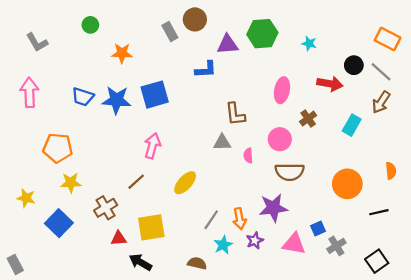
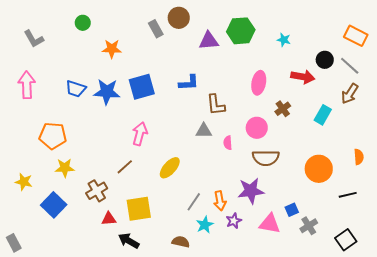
blue L-shape: (206, 70) -> (189, 83), moved

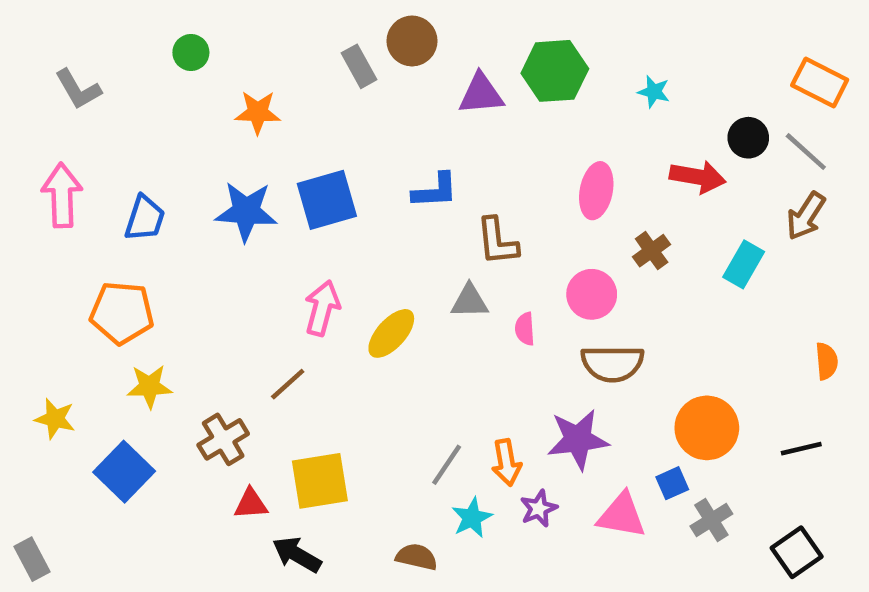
blue trapezoid: (76, 89) -> (145, 218), moved, turned -90
yellow ellipse: (170, 168) -> (391, 333), moved
orange circle: (319, 169) -> (707, 428), moved

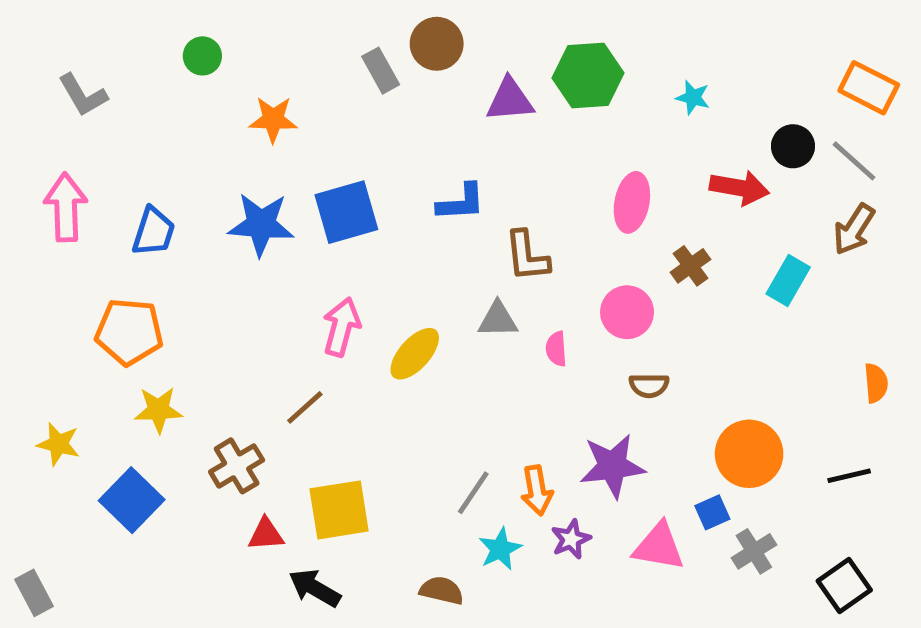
brown semicircle: (612, 363) -> (649, 385), size x0.6

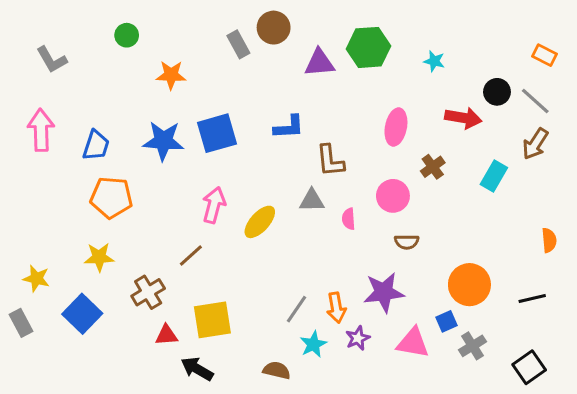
orange rectangle: (869, 88) -> (544, 55), size x0.7
orange pentagon: (129, 332) -> (111, 197), moved
gray rectangle: (34, 593) -> (21, 323), moved

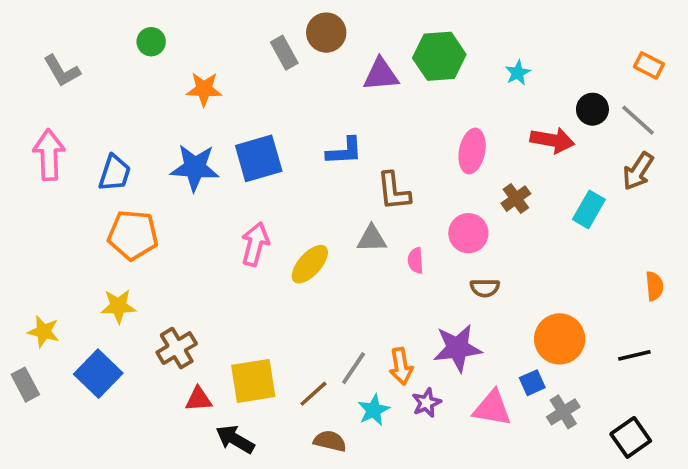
cyan star: (434, 61) -> (518, 73), turned 30
brown line: (191, 256) -> (313, 394), moved

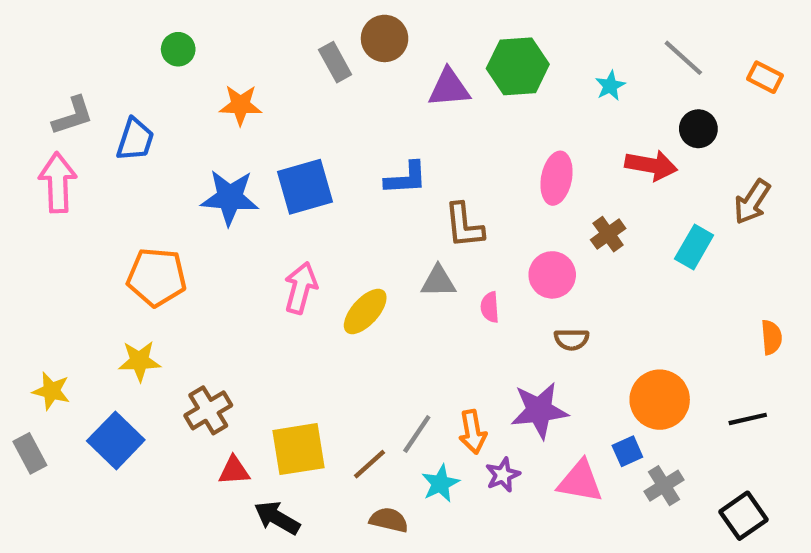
gray L-shape: (62, 71) -> (73, 116), moved, turned -78
gray line: (638, 120) -> (683, 58), moved
blue trapezoid: (115, 173) -> (135, 139), moved

